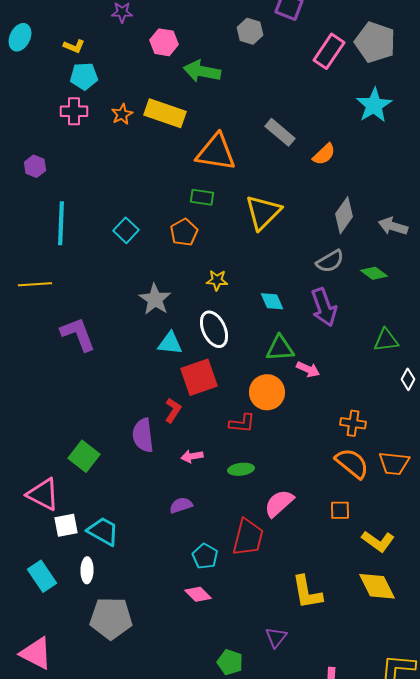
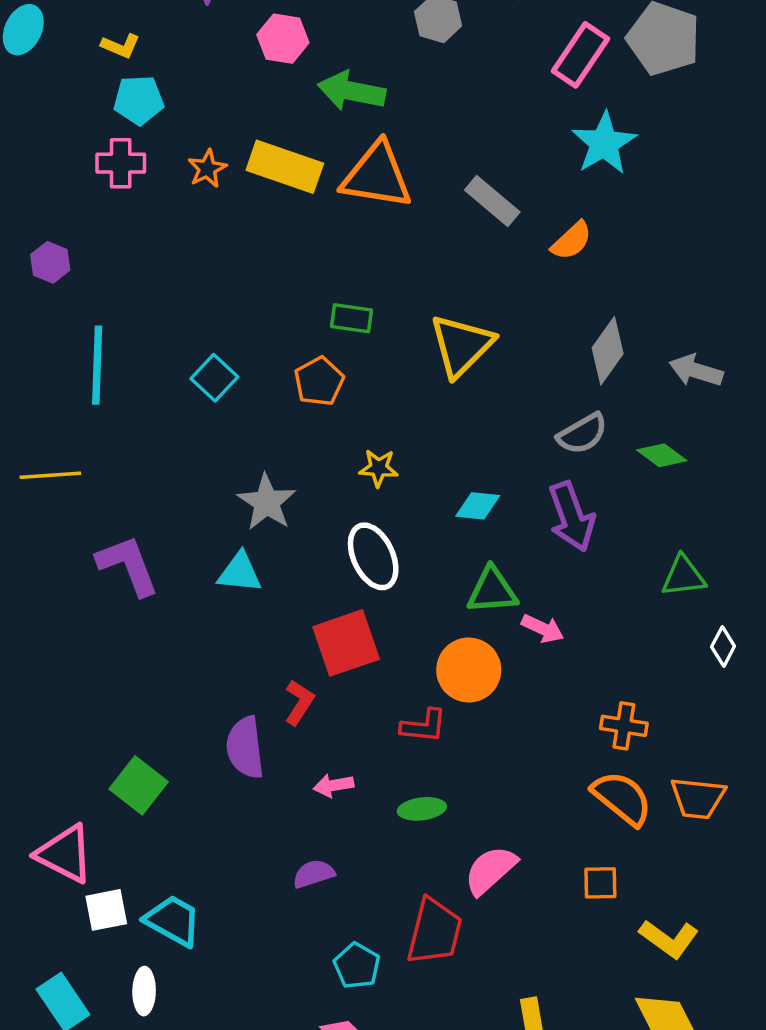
cyan star: (374, 105) -> (604, 143), moved
orange triangle: (216, 152) -> (377, 176), moved
cyan diamond: (272, 301) -> (478, 506), turned -60
cyan triangle: (170, 343) -> (240, 573), moved

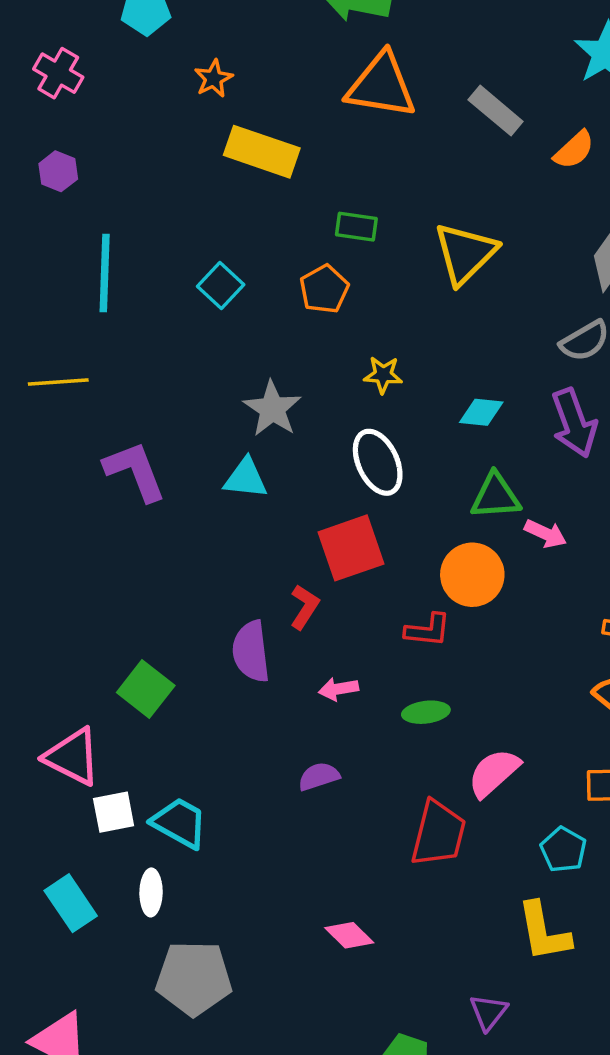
pink cross: (121, 163) -> (58, 73), moved, turned 30
yellow rectangle: (285, 167) -> (262, 152), moved
cyan pentagon: (357, 966) -> (563, 850), moved

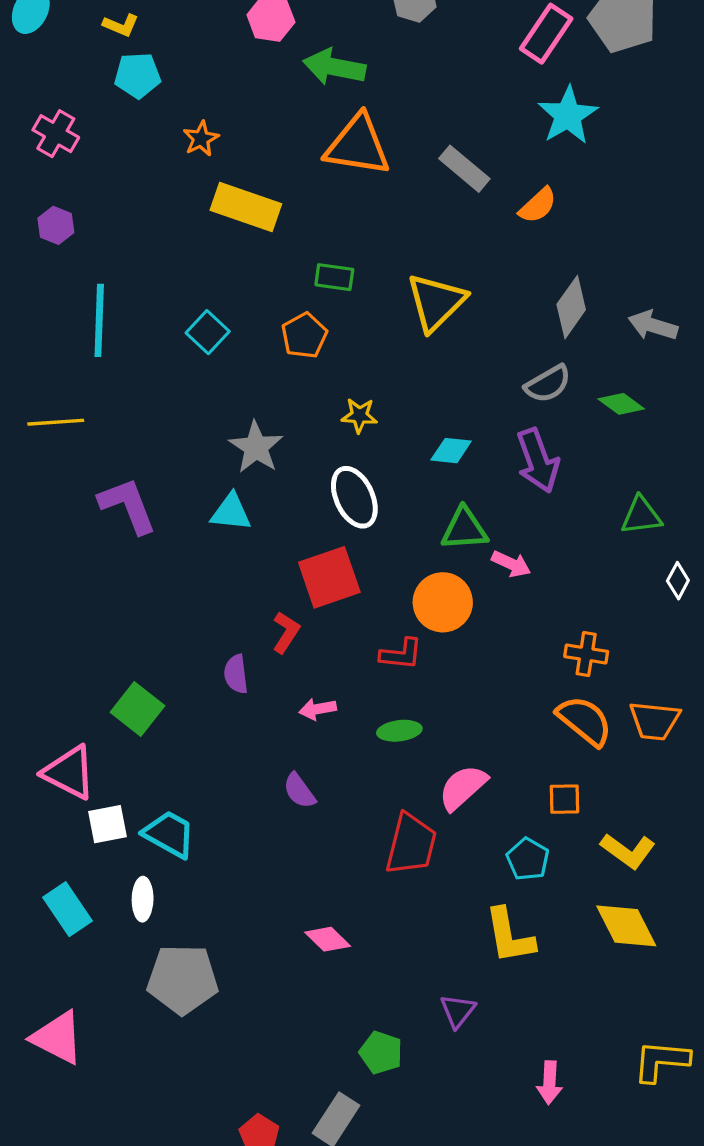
purple semicircle: (251, 651) -> (236, 674), size x0.7
purple semicircle: (319, 776) -> (299, 791), turned -108

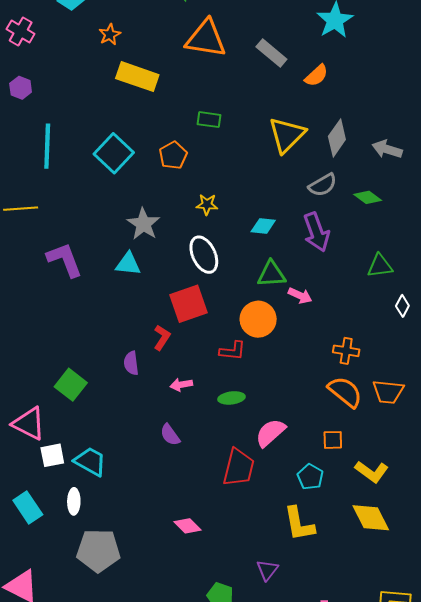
green rectangle: (334, 277) -> (209, 120), moved
yellow triangle: (436, 302) -> (287, 135), moved
cyan square: (208, 332) -> (114, 153), size x1.5

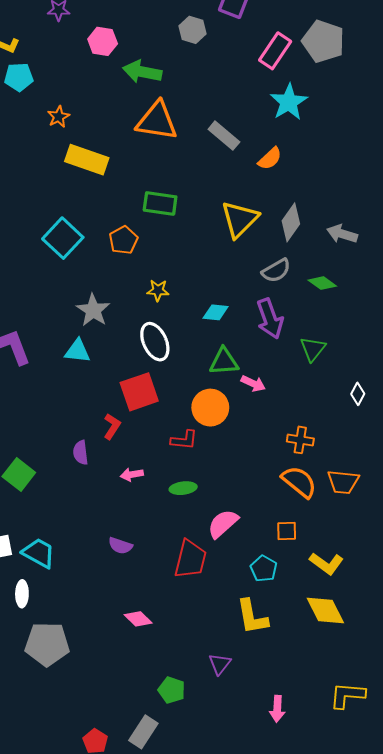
green rectangle: (209, 120) -> (160, 204), size x1.4
green triangle: (380, 266) -> (313, 349), moved, turned -44
purple semicircle: (170, 435) -> (120, 546), moved, turned -35

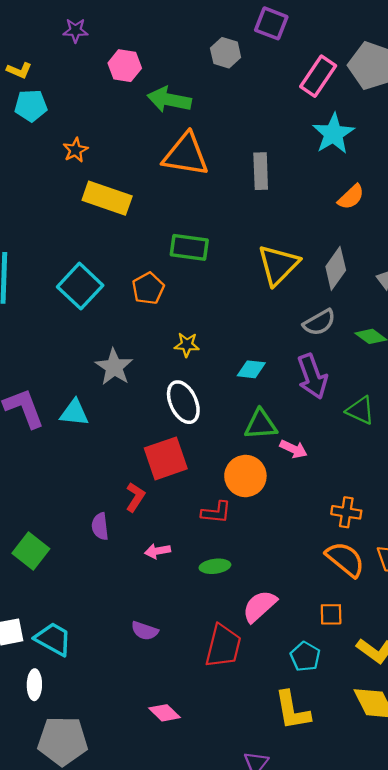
gray rectangle: (224, 136) -> (261, 171), turned 48
orange semicircle: (270, 159) -> (351, 197), moved
green triangle: (313, 349) -> (360, 410), turned -44
cyan triangle: (77, 351) -> (74, 413), moved

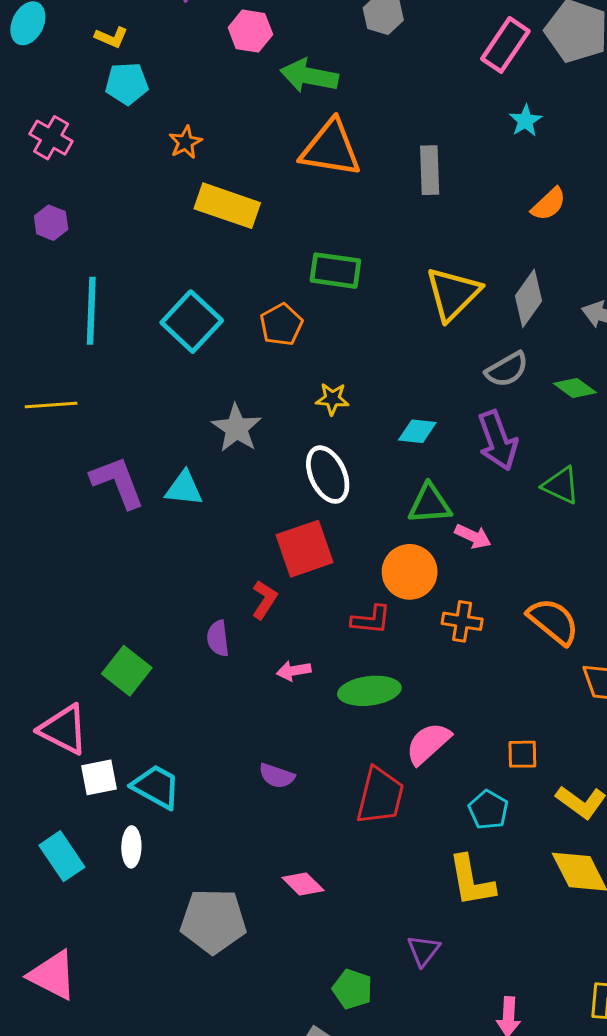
cyan star: (333, 134) -> (525, 121), size x0.6
orange cross: (346, 512) -> (462, 621), moved
orange semicircle: (345, 559) -> (553, 621), moved
green ellipse: (215, 566) -> (369, 691), size x1.5
gray pentagon: (63, 741) -> (213, 921), moved

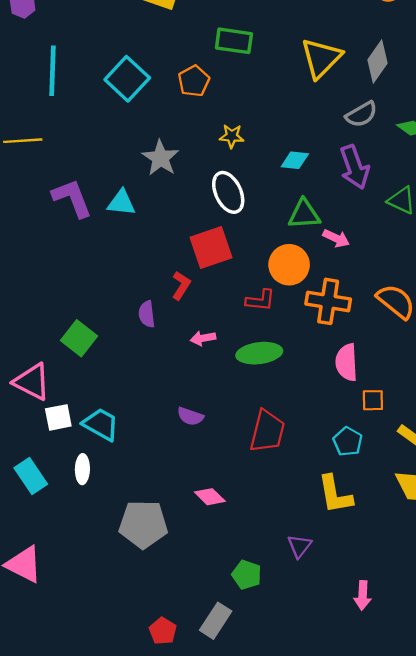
orange cross: (462, 621) -> (328, 301), size x1.5
pink semicircle: (428, 743) -> (346, 362), moved, turned -51

